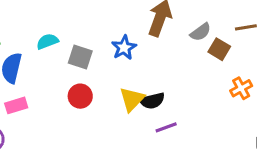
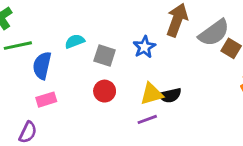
gray semicircle: (201, 32) -> (214, 33), size x1.6
yellow triangle: (132, 99) -> (151, 94), turned 30
purple line: (166, 127) -> (147, 119), moved

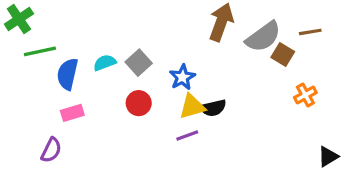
cyan semicircle: (75, 41) -> (105, 63), moved
blue star: (144, 47) -> (182, 77), moved
gray square: (105, 56) -> (139, 63), turned 30

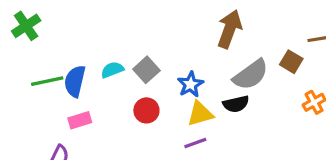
gray semicircle: (263, 37) -> (251, 75), moved
green line: (40, 51) -> (47, 81), moved
black semicircle: (213, 108) -> (236, 104), moved

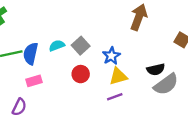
gray semicircle: (251, 75) -> (166, 84), moved
black semicircle: (236, 104) -> (156, 69), moved

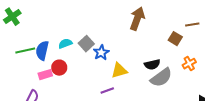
blue star: (111, 56) -> (101, 53), moved
red circle: (81, 74) -> (59, 68), moved
purple line: (115, 97) -> (107, 91), moved

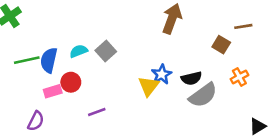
blue star: (101, 53) -> (162, 74), moved
yellow triangle: (119, 71) -> (149, 86), turned -36
purple line: (107, 91) -> (97, 112), moved

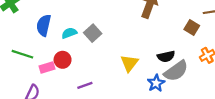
green line: (27, 60) -> (22, 54), moved, turned 30
blue semicircle: (49, 60) -> (44, 25), moved
blue star: (162, 74) -> (156, 83), moved

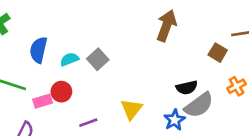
yellow triangle: (129, 63) -> (131, 109), moved

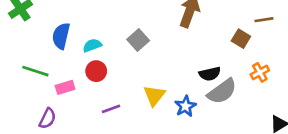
gray square: (98, 59) -> (138, 40), moved
red circle: (61, 92) -> (96, 71), moved
blue star: (175, 120) -> (185, 106), moved

